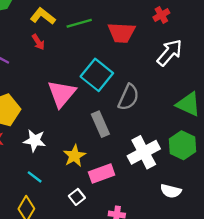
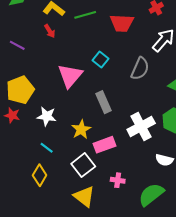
cyan square: (97, 75) -> (100, 60), size x0.6
gray semicircle: (129, 97) -> (140, 69), moved
white square: (77, 197) -> (83, 165), size x1.6

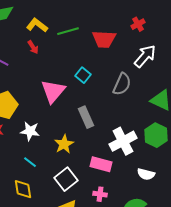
pink rectangle: (105, 145) -> (101, 164), moved, turned 35
yellow diamond: (40, 175) -> (23, 189), turned -40

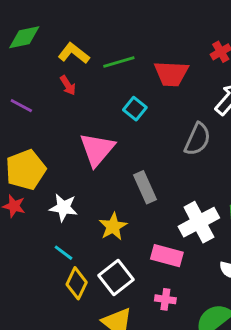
cyan square: (83, 75) -> (135, 109), moved
yellow diamond: (23, 189) -> (77, 283), moved, turned 35

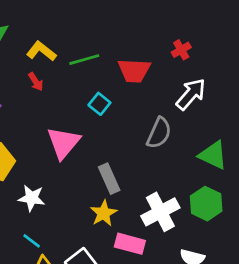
yellow star: (113, 227) -> (104, 213), moved

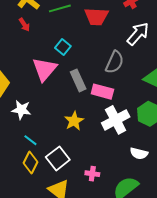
cyan square: (99, 104) -> (63, 47), moved
gray rectangle: (109, 179) -> (78, 80), moved
cyan line: (32, 241) -> (30, 140), moved
pink rectangle: (130, 244) -> (102, 92), moved

